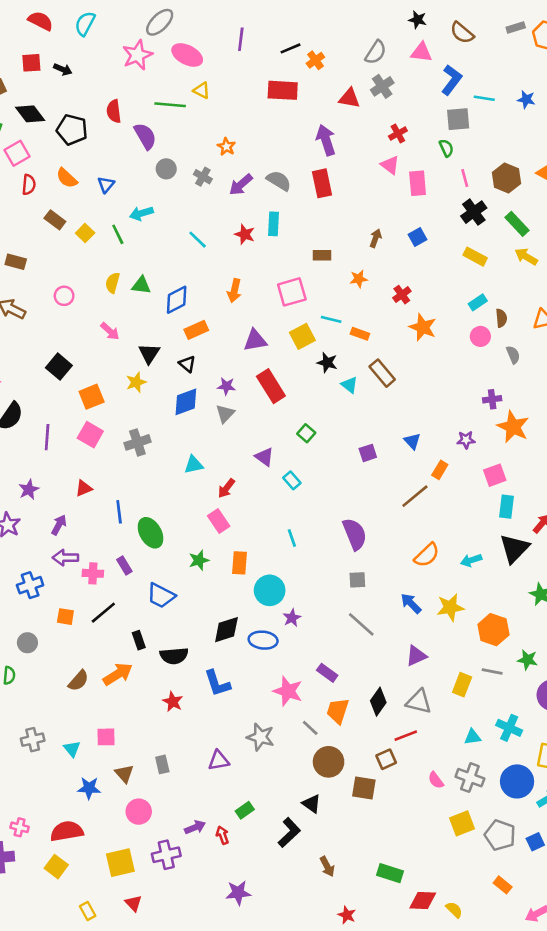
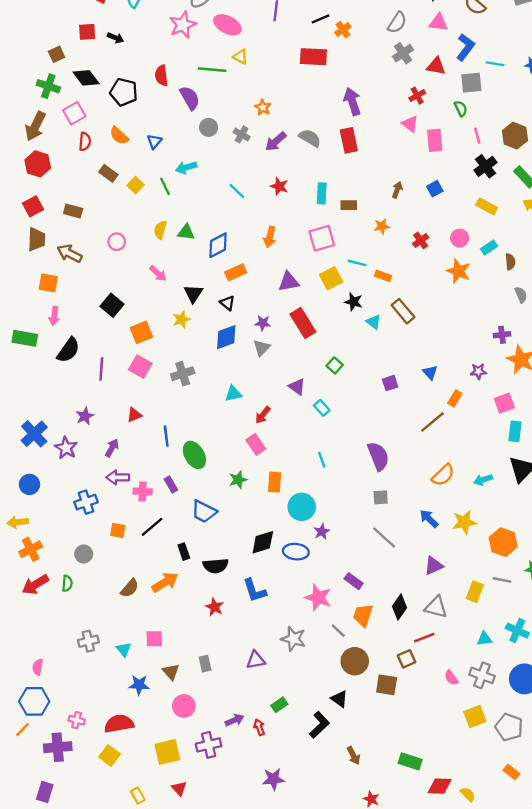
red triangle: (349, 98) -> (436, 66), moved
cyan rectangle: (274, 224) -> (322, 193), moved
orange star: (423, 327) -> (458, 271), moved
pink circle: (480, 336) -> (460, 238), moved

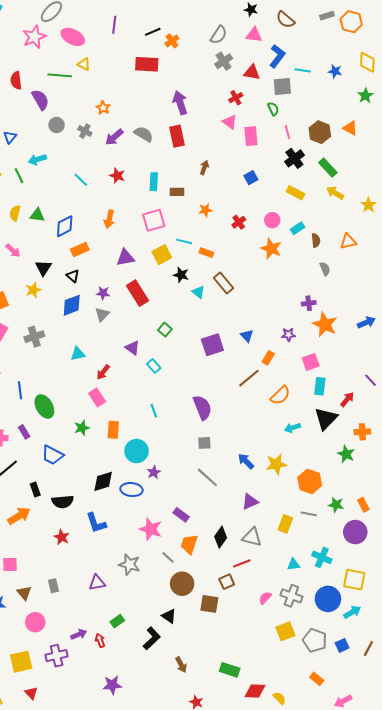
brown arrow: (397, 190) -> (204, 168), moved
purple square: (390, 383) -> (212, 345), size x1.6
orange semicircle: (443, 475) -> (280, 395), moved
pink semicircle: (451, 678) -> (265, 598), turned 80

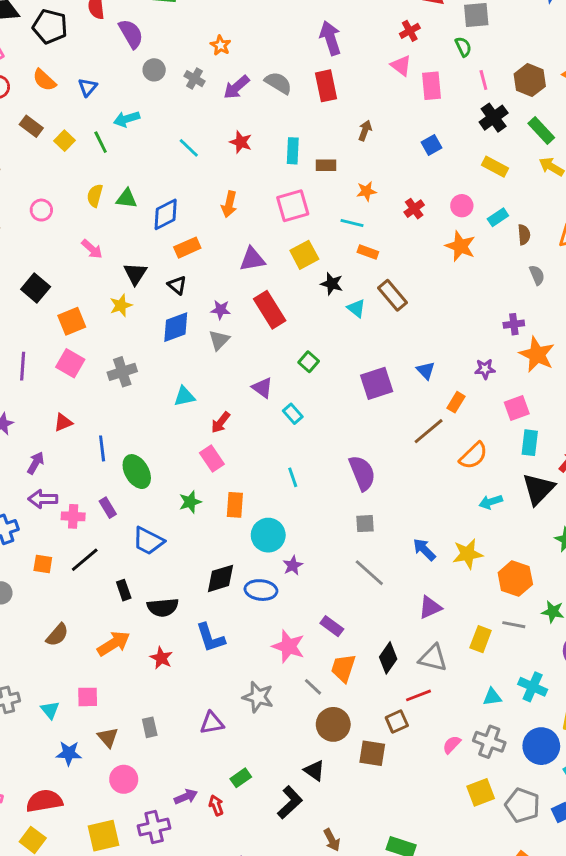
cyan line: (184, 241) -> (352, 223), moved
orange arrow: (19, 516) -> (114, 643), moved

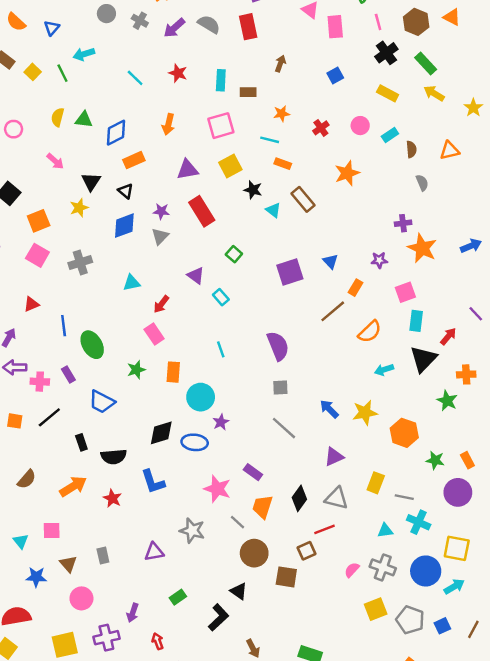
orange star: (460, 246) -> (347, 173), moved, turned 30
gray line: (514, 625) -> (404, 497), moved
purple arrow: (186, 797) -> (133, 613), turned 132
red arrow: (216, 805) -> (158, 641), moved

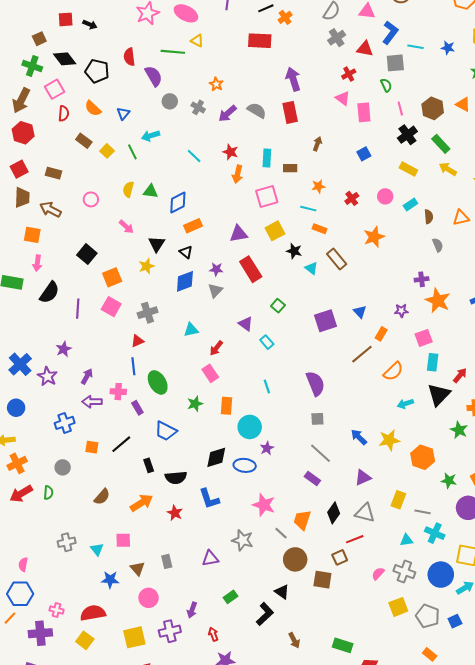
orange arrow: (168, 124) -> (238, 174), moved
red triangle: (31, 304) -> (137, 341), moved
pink cross: (40, 382) -> (118, 392), moved
purple rectangle: (253, 472) -> (312, 479), moved

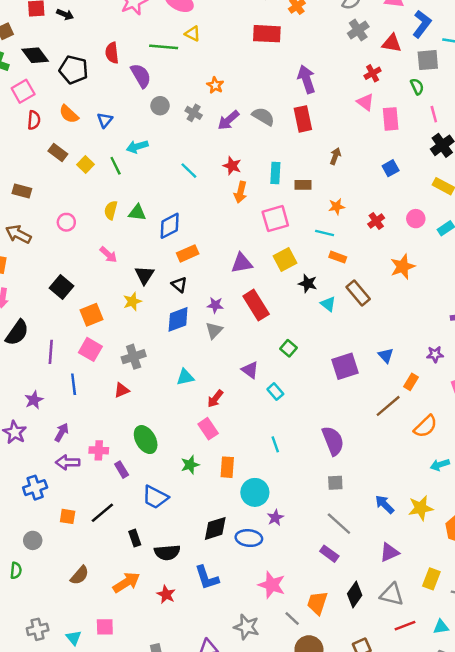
blue line: (133, 366) -> (74, 384), moved
red line: (355, 539) -> (405, 626), moved

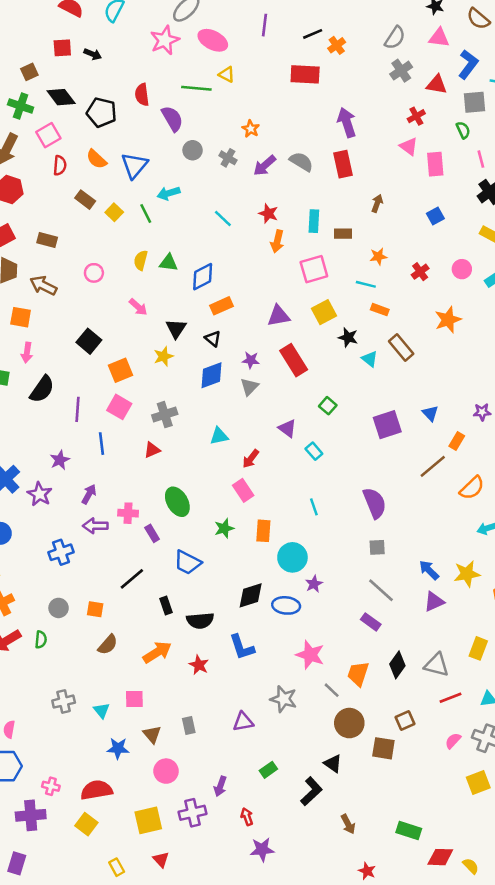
blue triangle: (105, 120) -> (134, 165), size x1.6
orange square: (68, 516) -> (95, 609), moved
purple triangle: (389, 552) -> (434, 602), moved

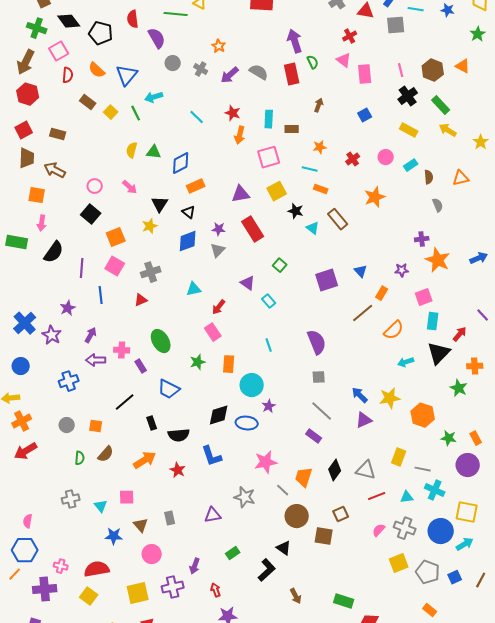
green semicircle: (463, 130) -> (313, 62), moved
pink circle: (94, 273) -> (95, 186), moved
green semicircle: (41, 640) -> (80, 458), moved
pink star: (310, 655) -> (266, 462), turned -30

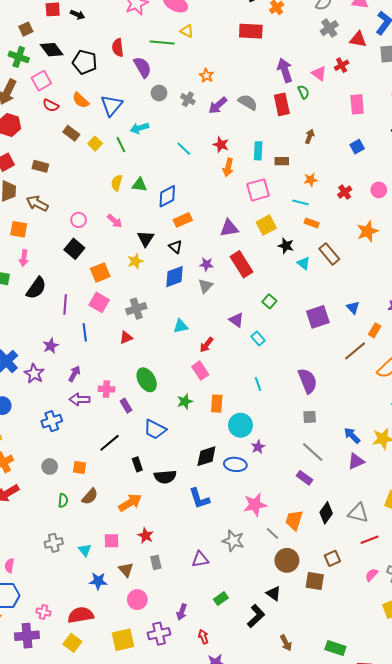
pink triangle: (344, 60) -> (319, 73), moved
red semicircle: (68, 75) -> (51, 105), turned 112
red star: (178, 470) -> (146, 536), moved

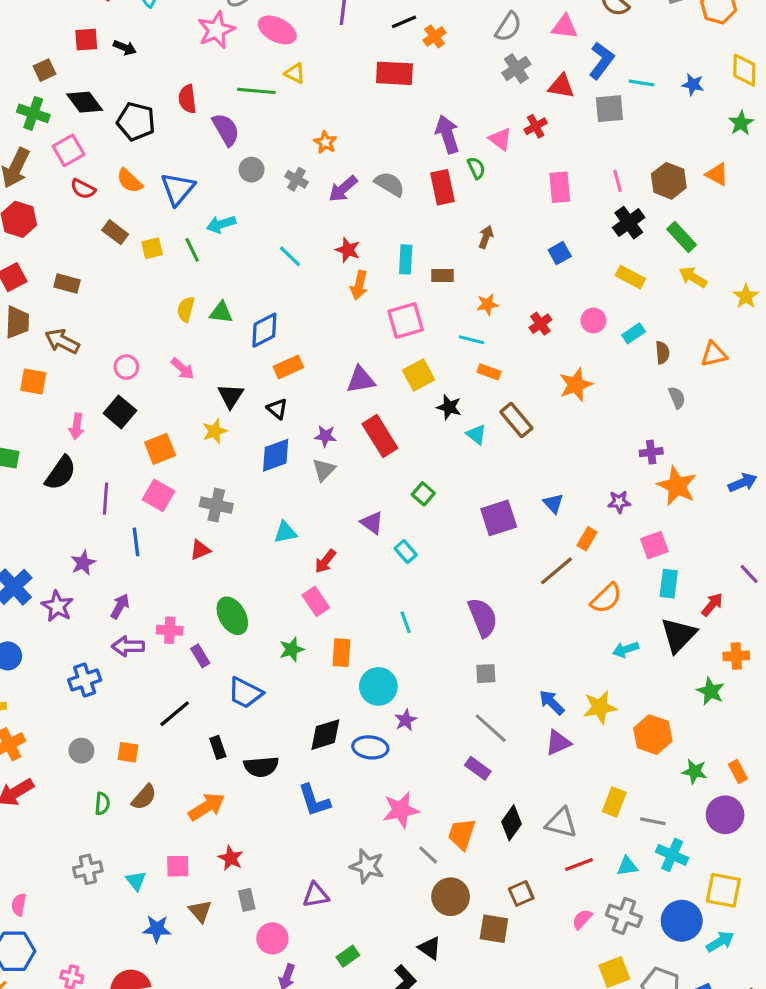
yellow square: (95, 144) -> (152, 248), turned 32
pink arrow: (24, 258) -> (77, 426), moved
gray cross: (136, 309) -> (216, 505), turned 30
pink circle: (137, 600) -> (272, 938), moved

